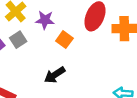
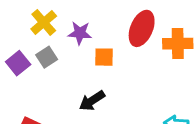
orange square: (64, 40) -> (104, 57), turned -35

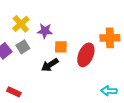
red ellipse: (142, 28) -> (86, 55), moved
black arrow: (92, 101) -> (50, 65), moved

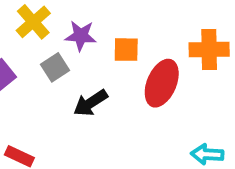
gray square: (23, 47) -> (55, 67), moved
orange square: (61, 47) -> (126, 50), moved

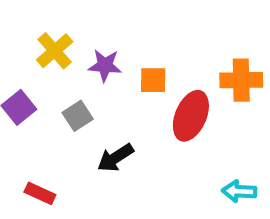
gray square: (55, 67) -> (78, 116), moved
black arrow: (91, 103) -> (115, 158), moved

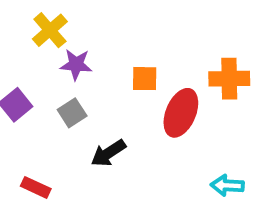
yellow cross: (55, 51) -> (50, 30), moved
purple star: (105, 65) -> (76, 64), moved

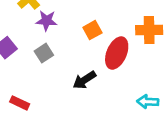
orange square: (145, 79) -> (92, 30), turned -30
black arrow: (108, 153) -> (84, 80), moved

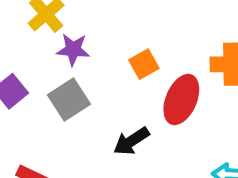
gray square: (44, 53) -> (69, 100), size x1.4

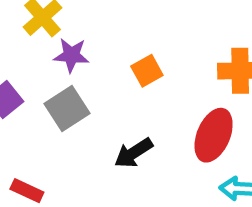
red ellipse: (181, 100) -> (214, 135), moved

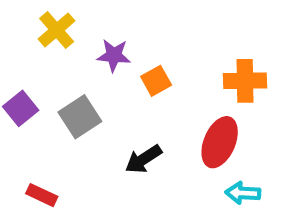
purple star: (71, 55) -> (114, 55), moved

